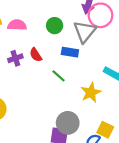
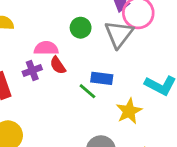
pink semicircle: (17, 25) -> (46, 48), moved
blue rectangle: (70, 52) -> (102, 78), moved

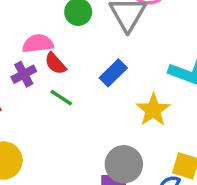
blue rectangle: (102, 78) -> (113, 73), turned -45
green line: (87, 91) -> (61, 98), moved

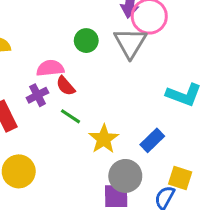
blue rectangle: (113, 73) -> (152, 140), moved
yellow star: (153, 110) -> (104, 139), moved

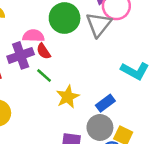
green circle: (86, 41) -> (65, 18), size x1.6
purple cross: (37, 95) -> (21, 55), size x1.5
gray circle: (125, 176) -> (100, 127), moved

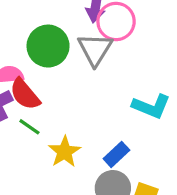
red semicircle: (43, 51) -> (25, 94), size x1.5

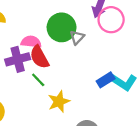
gray triangle: (95, 49) -> (77, 37), moved, size x0.6
blue rectangle: (116, 154) -> (106, 80), moved

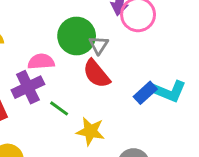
red semicircle: (39, 57) -> (96, 74), moved
yellow star: (59, 101) -> (90, 131), turned -30

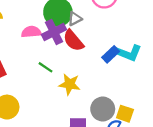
gray triangle: (99, 45) -> (75, 19), turned 32
purple cross: (28, 87) -> (54, 32), moved

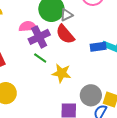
purple cross: (54, 32) -> (39, 37), moved
blue rectangle: (111, 54) -> (98, 47), turned 35

